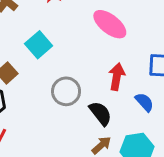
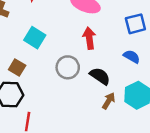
red arrow: (117, 77) -> (89, 38), moved

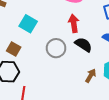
black semicircle: (100, 76) -> (83, 45), moved

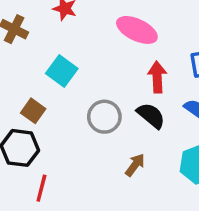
red arrow: (74, 23) -> (157, 77), moved
brown arrow: (91, 76) -> (135, 165), moved

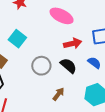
red arrow: (157, 77) -> (73, 43), turned 78

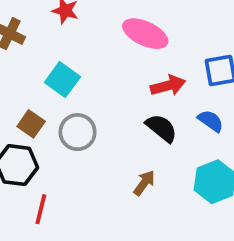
gray circle: (41, 66) -> (78, 132), moved

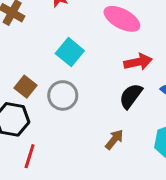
cyan square: (62, 80) -> (70, 52), moved
black semicircle: (161, 128) -> (131, 96), turned -96

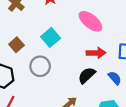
brown square: (26, 87) -> (16, 45), moved

